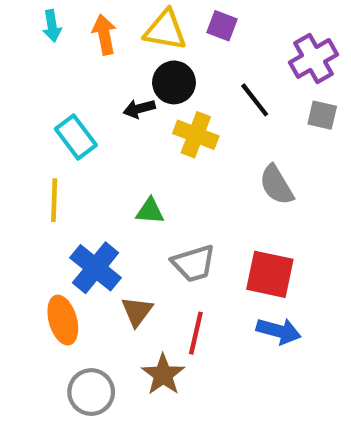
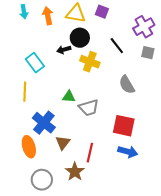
gray trapezoid: (194, 263) -> (89, 108), moved

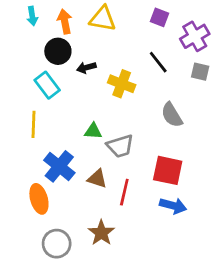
purple square: (102, 12) -> (160, 17), moved
black circle: (80, 38) -> (58, 51), moved
brown triangle: (63, 143) -> (97, 179), moved, turned -49
red line: (90, 153) -> (124, 192), moved

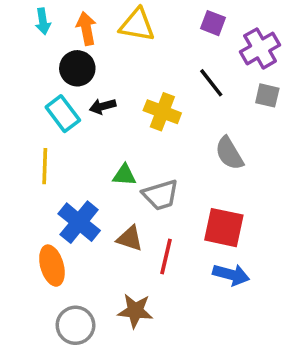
black arrow: (86, 68) -> (103, 106), moved
brown star: (101, 233) -> (135, 311), turned -30

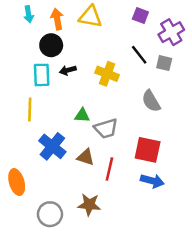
gray square: (267, 95) -> (164, 63), moved
cyan rectangle: (63, 114) -> (42, 75), turned 35
orange ellipse: (52, 266) -> (17, 182), moved

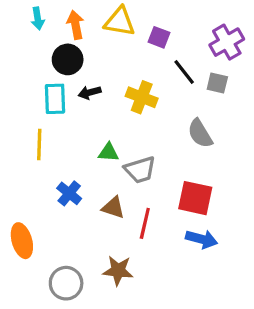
purple square: (140, 15) -> (159, 37), moved
blue cross: (52, 146) -> (69, 193), size x0.7

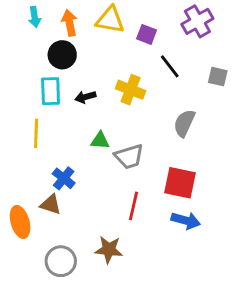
purple cross: (227, 42) -> (197, 21), moved
gray square: (217, 83) -> (218, 77), moved
black arrow: (90, 93) -> (85, 97), moved
gray semicircle: (200, 133) -> (184, 123), turned 56
brown triangle: (113, 208) -> (51, 205), moved

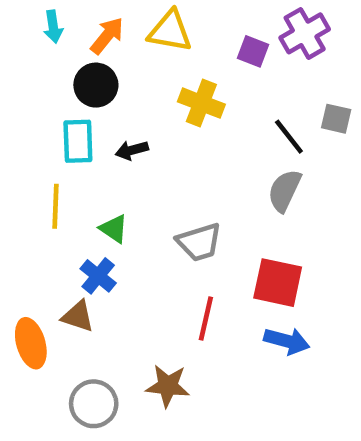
orange arrow: (69, 23) -> (107, 36), turned 50
purple square: (147, 34) -> (253, 51), moved
black line: (170, 66) -> (289, 137), moved
yellow cross: (131, 90) -> (201, 103), moved
green triangle: (100, 141) -> (114, 229), moved, turned 30

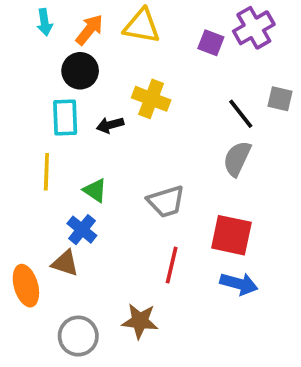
yellow cross: (201, 103) -> (151, 99), moved

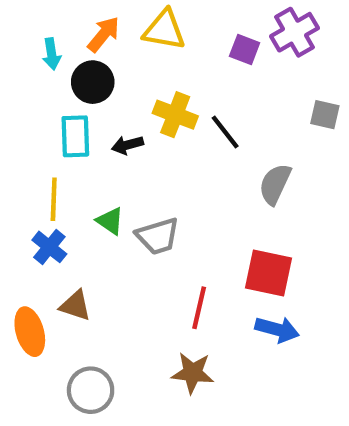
cyan arrow: (45, 22) -> (51, 54), moved
black line: (241, 114) -> (225, 132), moved
gray trapezoid: (166, 202) -> (158, 236), moved
blue cross: (82, 230) -> (49, 247), moved
brown star: (140, 321) -> (193, 373), moved

